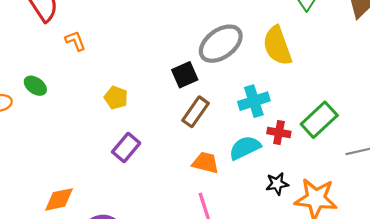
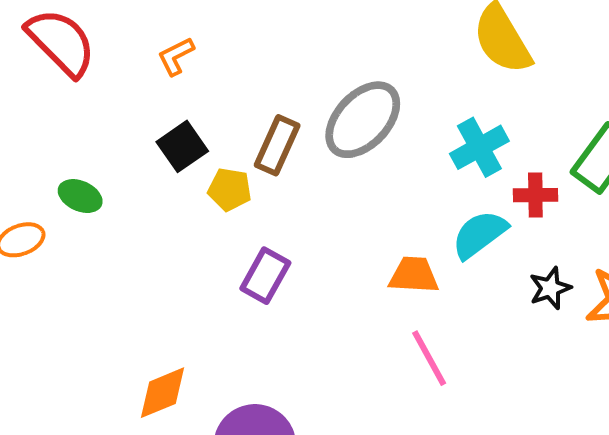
orange L-shape: (75, 41) -> (176, 56), moved, turned -85
gray ellipse: (221, 44) -> (363, 120), moved
black square: (185, 75) -> (182, 146), moved
brown rectangle: (195, 112) -> (277, 145), moved

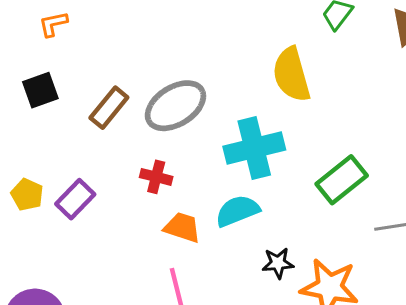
cyan cross: (479, 147) -> (254, 148), size x1.4
yellow pentagon: (230, 189) -> (27, 195), moved
red cross: (535, 195) -> (156, 177), moved

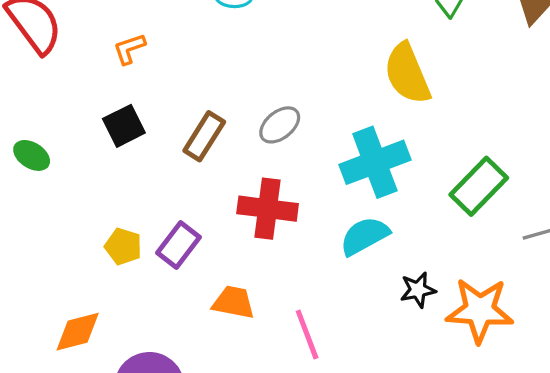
gray ellipse: (175, 106) -> (280, 125), size x0.6
red cross: (156, 177) -> (268, 209), size x1.6
orange trapezoid: (182, 227) -> (234, 302), moved

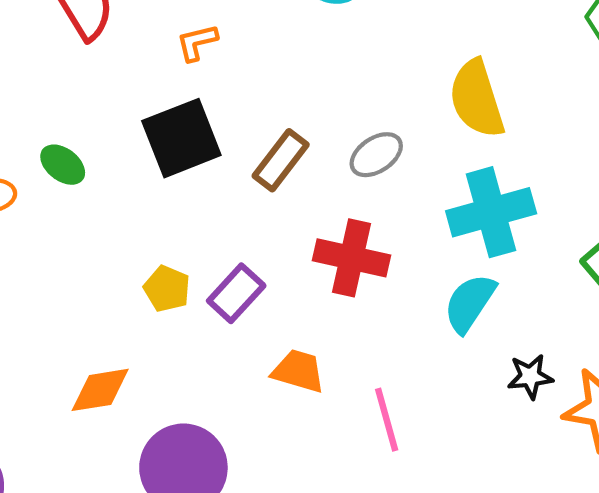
yellow semicircle: (407, 74) -> (477, 99), moved
black square: (124, 126) -> (181, 138), size x1.5
cyan semicircle: (365, 236) -> (470, 303), turned -33

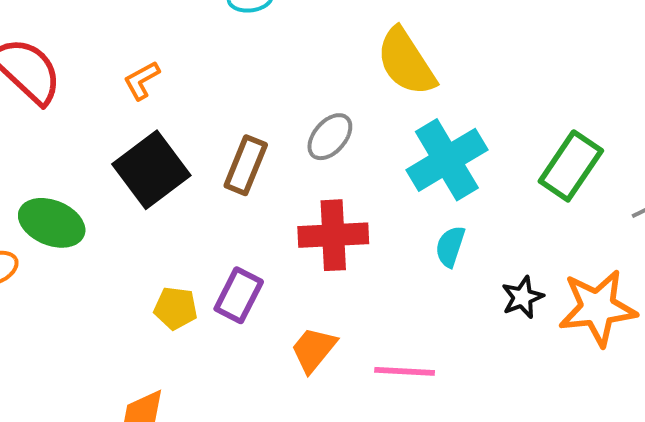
green ellipse: (63, 165) -> (52, 223), size x1.5
cyan semicircle: (470, 303) -> (450, 246), size x0.7
orange trapezoid: (298, 371) -> (314, 350), turned -52
pink line: (387, 420) -> (405, 371), turned -56

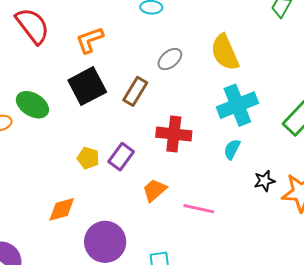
orange L-shape: (142, 80) -> (90, 40), size x1.4
gray ellipse: (330, 137) -> (170, 59), moved

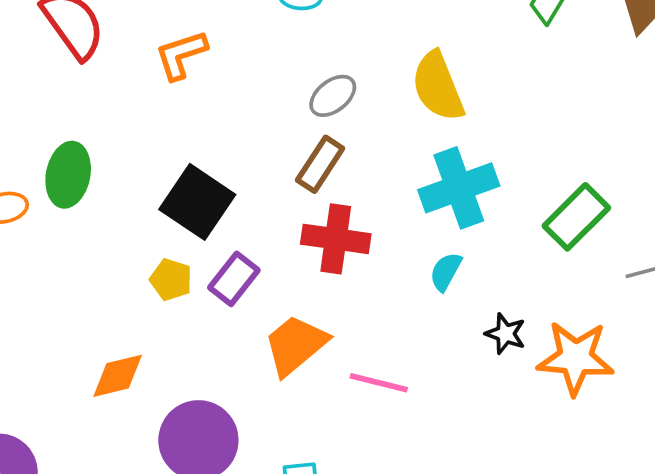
black square: (87, 86) -> (197, 202), moved, turned -30
brown rectangle: (135, 91) -> (320, 164), moved
green ellipse: (32, 105) -> (68, 175), turned 68
black star: (264, 181) -> (505, 334), turned 30
orange trapezoid: (154, 190) -> (296, 345), size x1.4

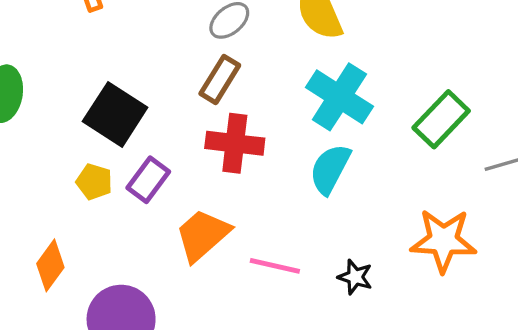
cyan cross: (459, 188) -> (339, 97), turned -36
cyan semicircle: (446, 272) -> (330, 169), size x1.5
black star: (505, 334) -> (355, 277), moved
orange diamond: (118, 376) -> (50, 265), turned -39

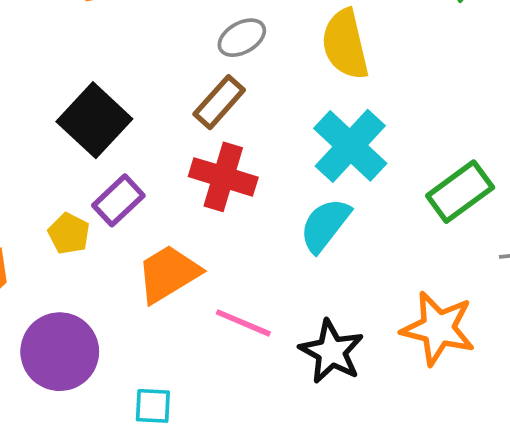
yellow pentagon: (94, 182) -> (69, 234), moved
black star: (355, 277) -> (331, 352), size x1.6

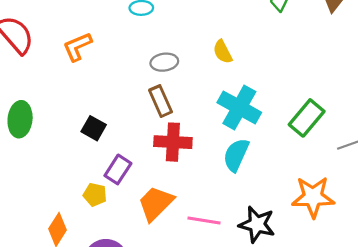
gray ellipse: (242, 38) -> (164, 62), turned 35
yellow semicircle: (345, 44) -> (223, 52), size x0.6
brown rectangle: (219, 102) -> (160, 101), turned -52
black square: (94, 120) -> (94, 128), size x0.6

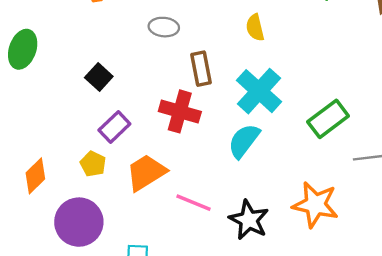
gray ellipse: (164, 62) -> (164, 27), moved
brown rectangle: (160, 101) -> (201, 69), moved
yellow pentagon: (95, 195) -> (93, 164), moved

